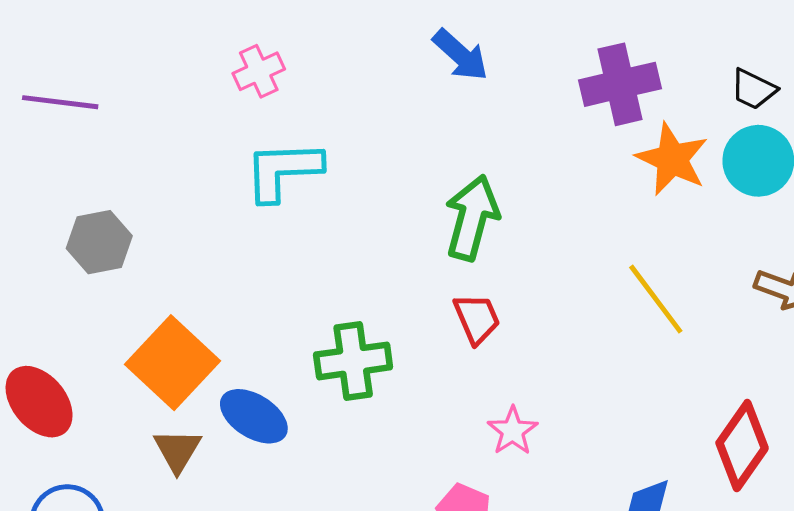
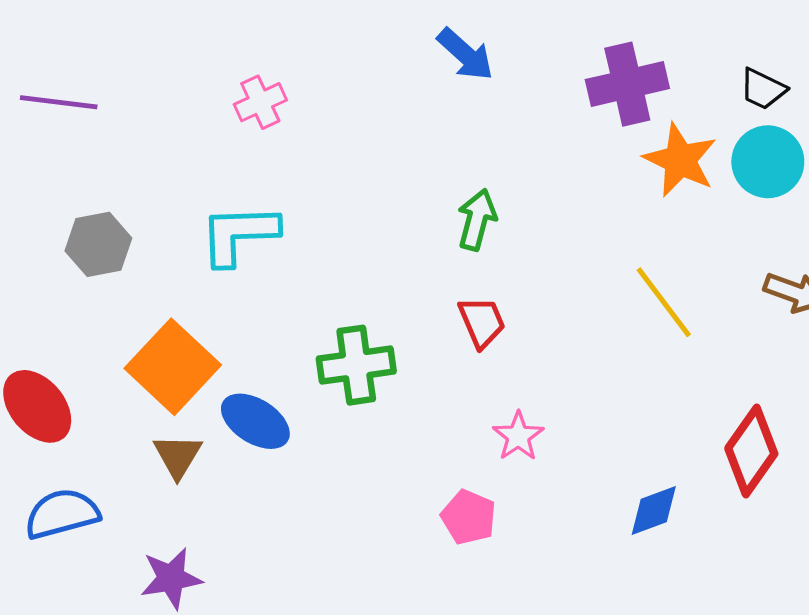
pink cross: (259, 71) -> (260, 102), moved
cyan L-shape: (283, 171) -> (239, 234), moved
green arrow: (472, 218) -> (477, 220), size x0.7

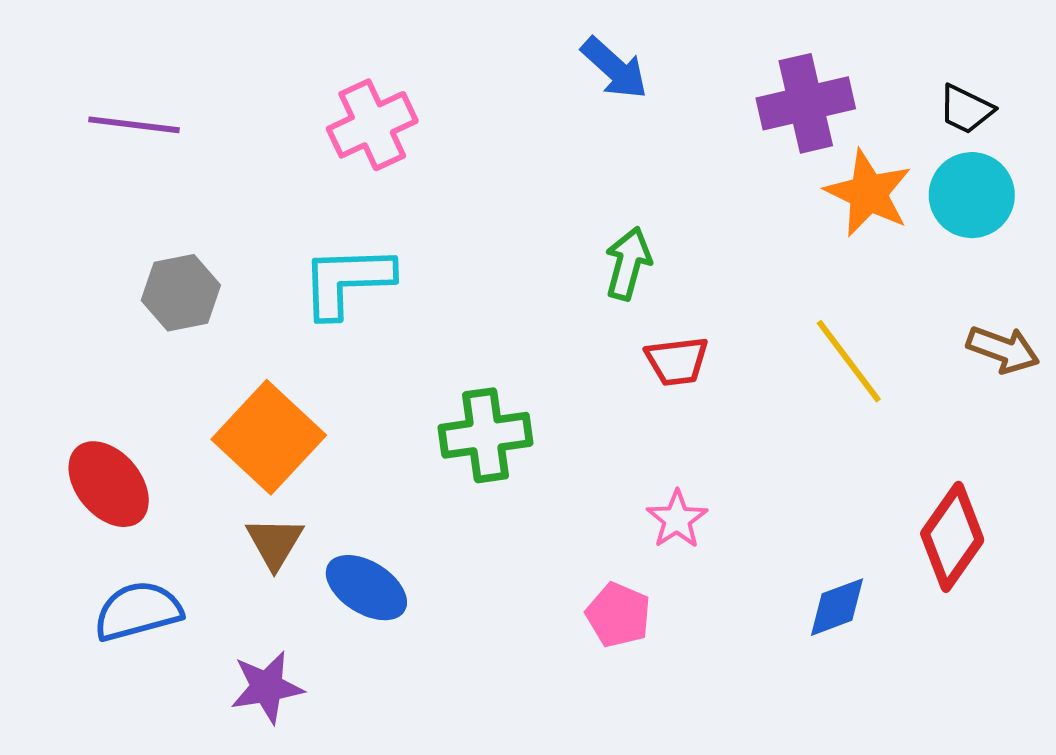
pink cross: (260, 102) -> (372, 125), size x1.4
red trapezoid: (482, 322) -> (677, 361), moved, turned 106
blue ellipse: (255, 421) -> (366, 588), moved

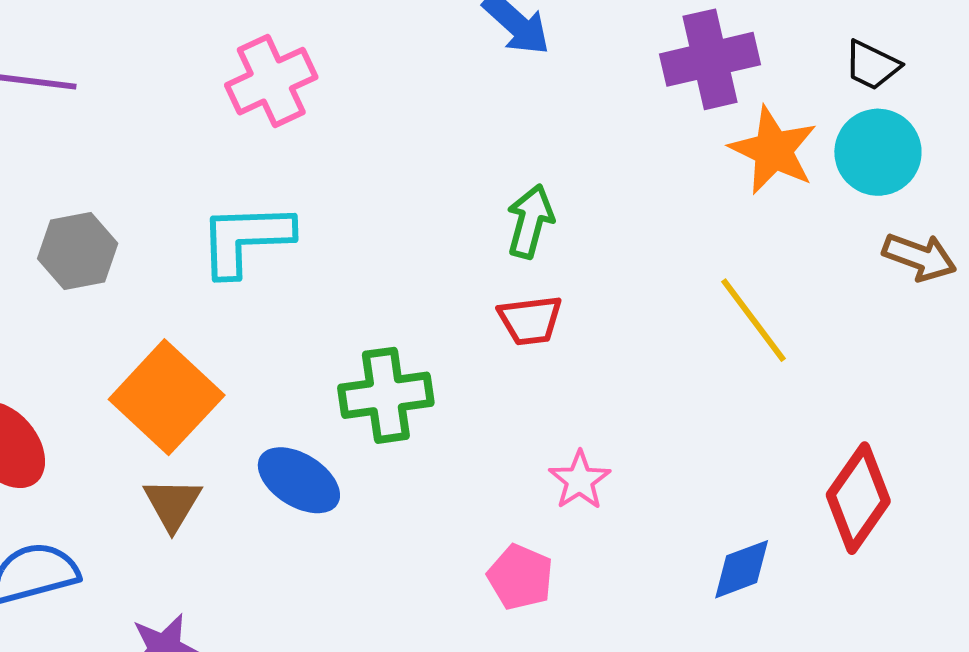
brown arrow: (1003, 349) -> (919, 257), moved
red trapezoid: (677, 361) -> (530, 320), moved
blue ellipse: (366, 588) -> (299, 480), moved

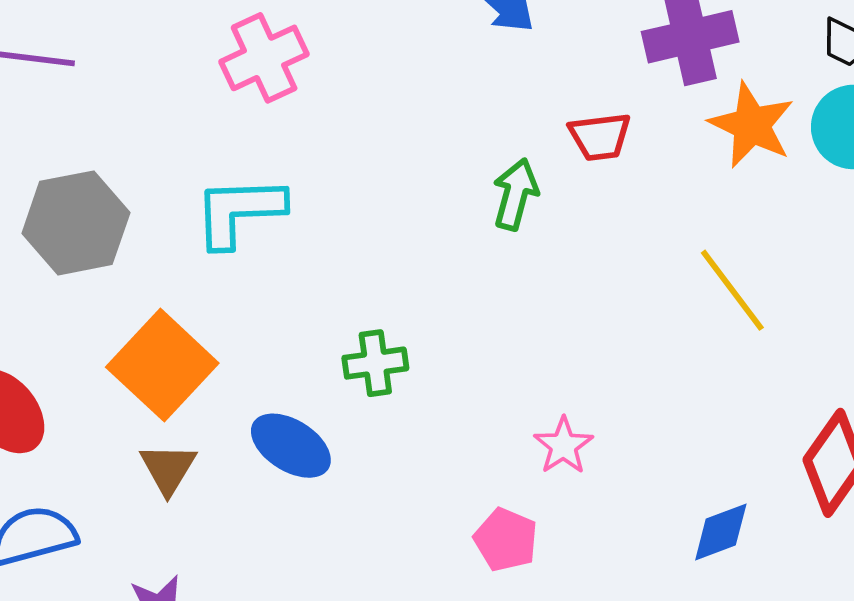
gray hexagon: (78, 251) -> (76, 223), size x1.4
red trapezoid: (530, 320) -> (600, 137), moved
green cross: (386, 395) -> (375, 363), size x0.7

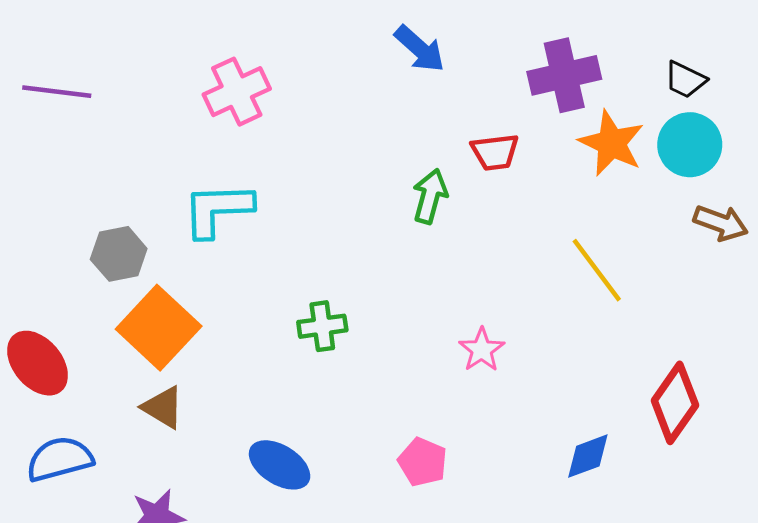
gray hexagon: (76, 223) -> (119, 254), moved, size x0.7
blue ellipse: (291, 446) -> (280, 465), moved
pink star: (563, 446) -> (482, 350), moved
brown triangle: (168, 469) -> (163, 407), turned -30

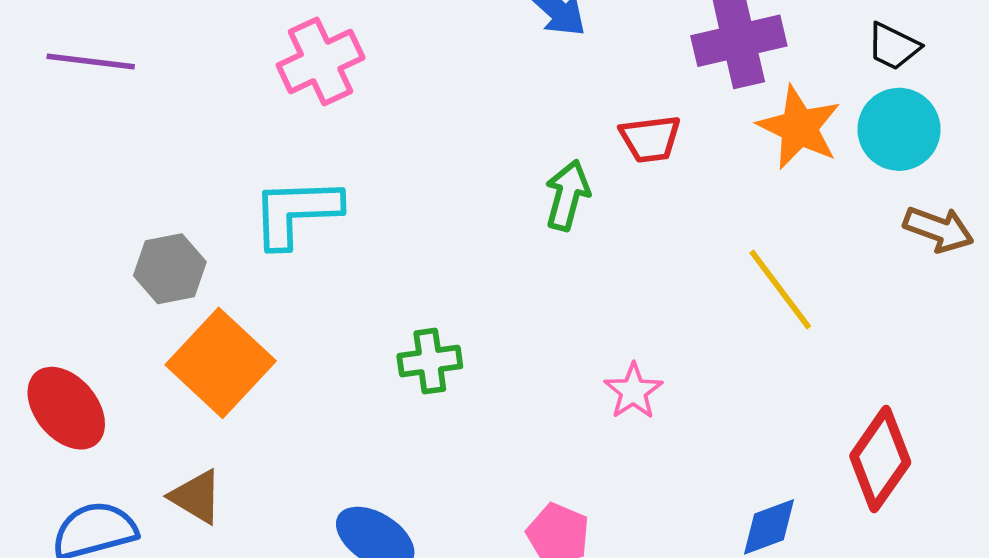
brown triangle: (163, 407) -> (196, 497), moved

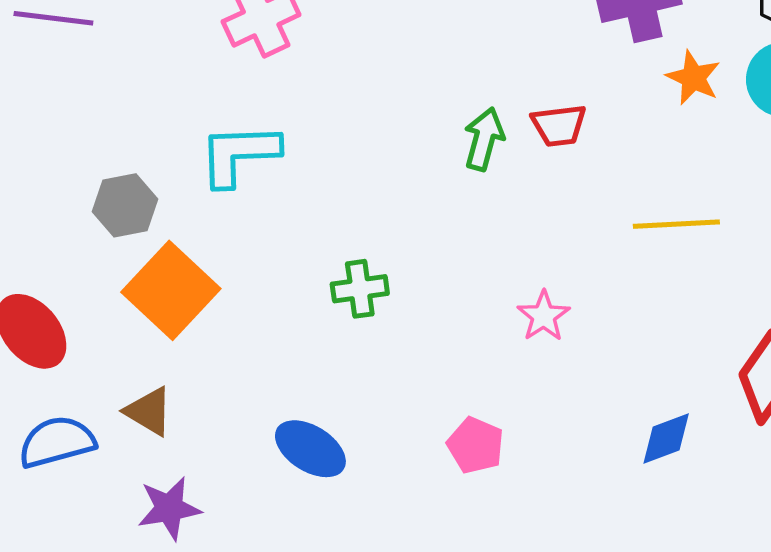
orange star: (799, 127) -> (693, 78), size x0.7
red trapezoid: (650, 139) -> (559, 125), moved
yellow line: (780, 289) -> (676, 224), turned -56

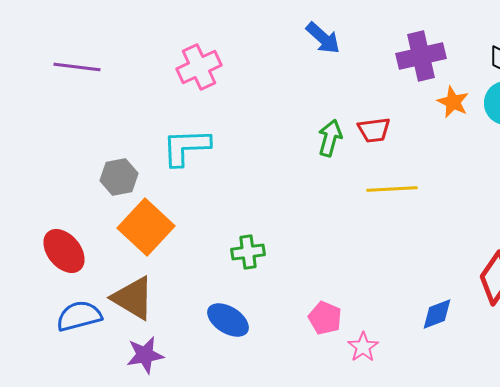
yellow line: (676, 224) -> (392, 189), moved
green cross: (360, 289) -> (248, 252), moved
pink star: (544, 316) -> (363, 347), moved
brown triangle: (149, 411) -> (133, 298), size x1.5

